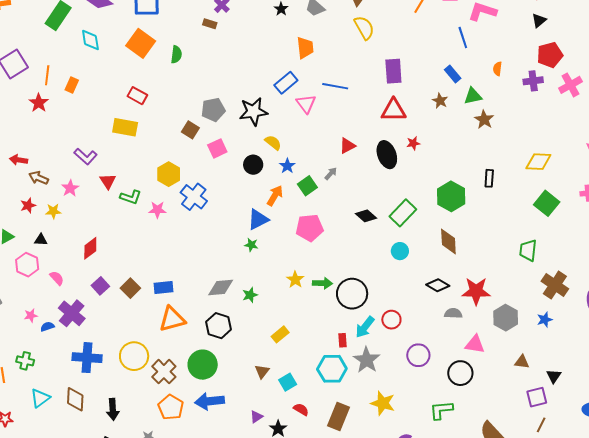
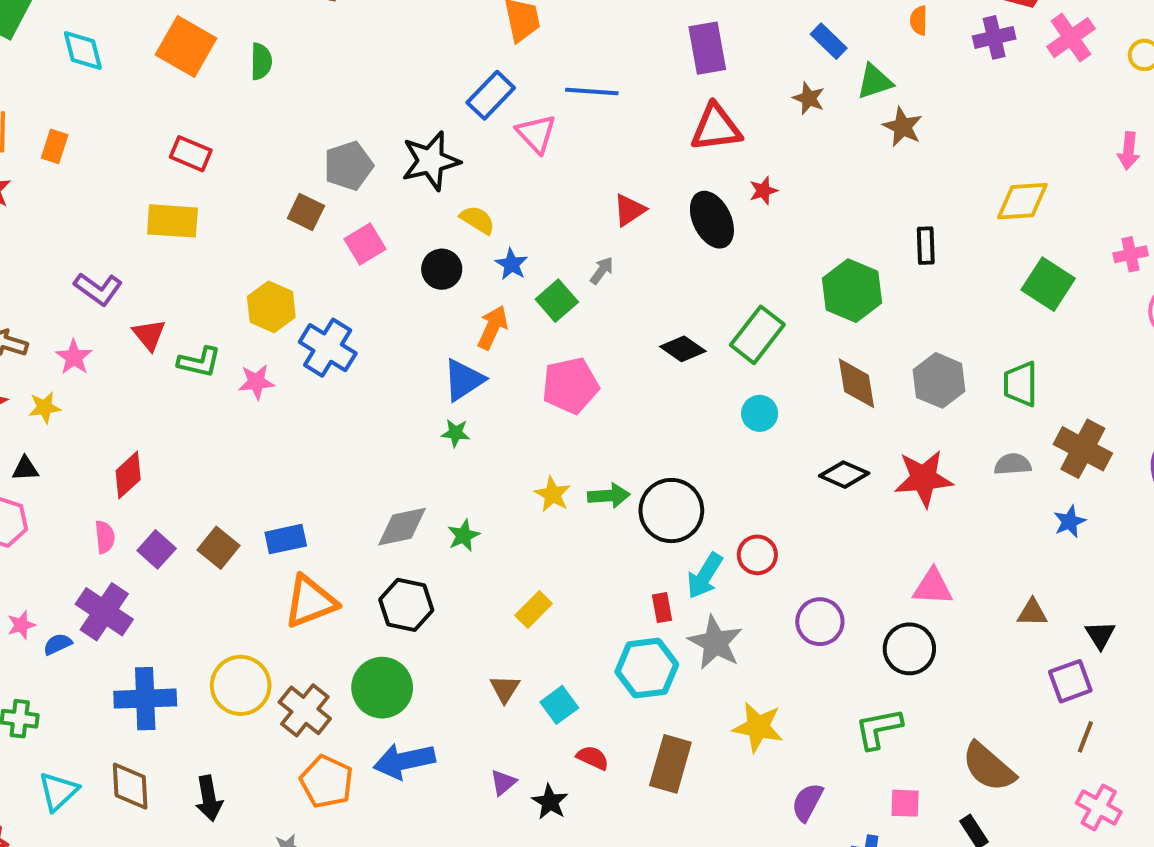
pink semicircle: (57, 278) -> (105, 537), moved, turned 42
gray semicircle: (453, 313) -> (1013, 464), moved
gray hexagon: (506, 318) -> (939, 380), moved

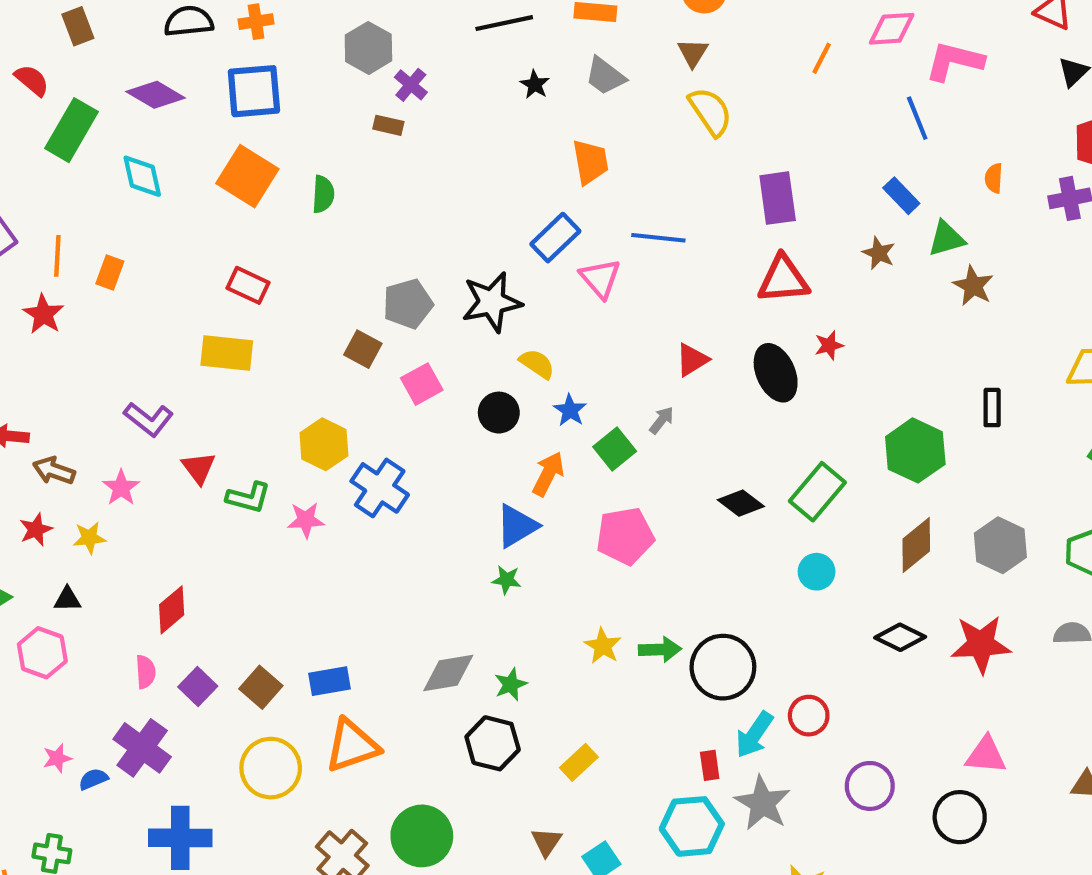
brown diamond: (856, 383) -> (916, 545), turned 58
black hexagon: (406, 605) -> (493, 743), moved
yellow circle: (241, 685) -> (271, 768), moved

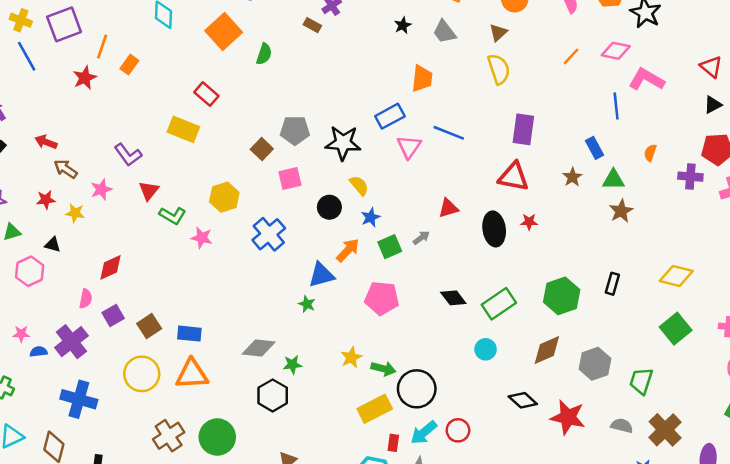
blue cross: (380, 488) -> (269, 234), moved
yellow rectangle: (579, 762) -> (375, 409), moved, size x1.5

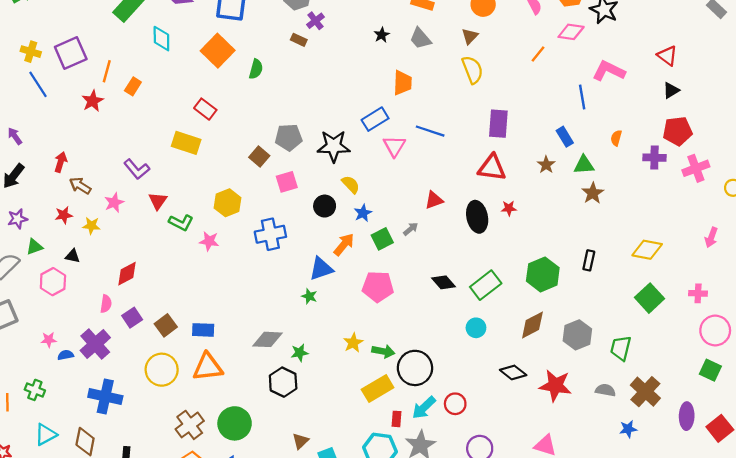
pink diamond: (616, 51) -> (571, 32), moved
red arrow: (46, 142) -> (61, 162), turned 90
blue cross: (269, 234) -> (270, 234), turned 32

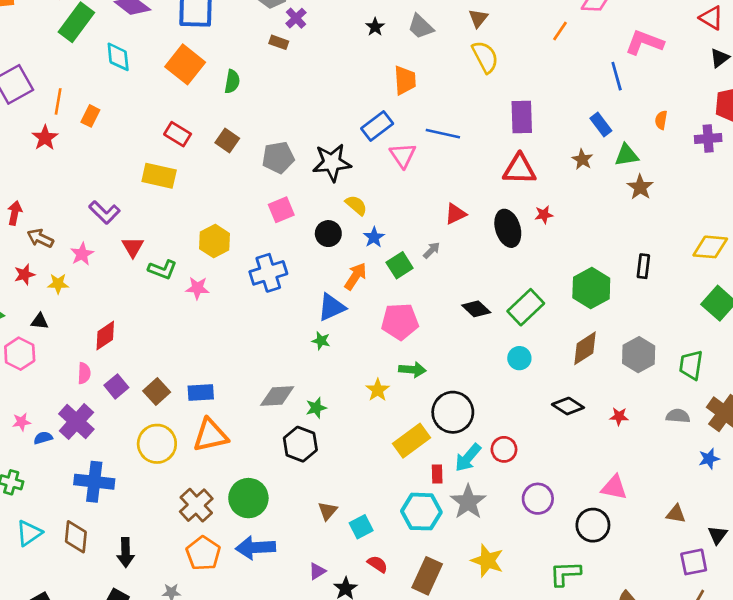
brown square: (259, 156) -> (227, 140), moved
green arrow: (383, 351) -> (412, 370), moved
red star: (555, 386) -> (619, 416), size x0.5

